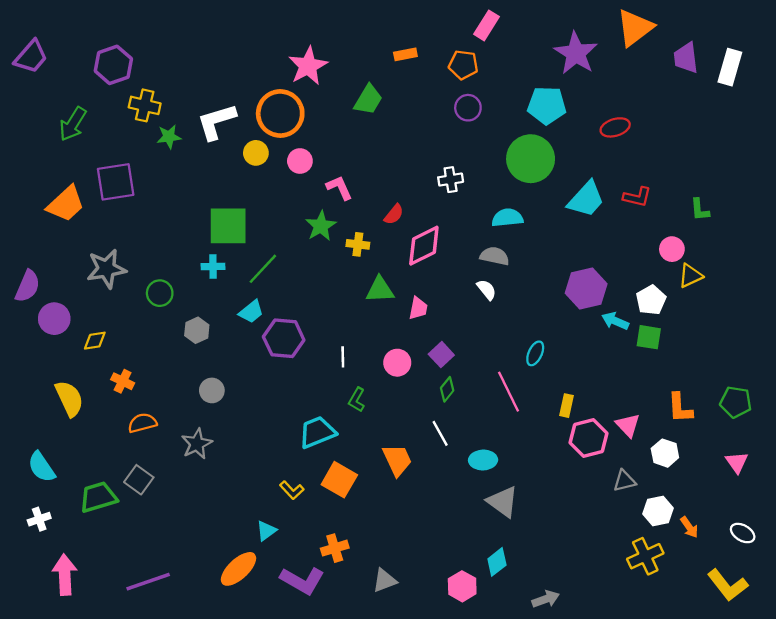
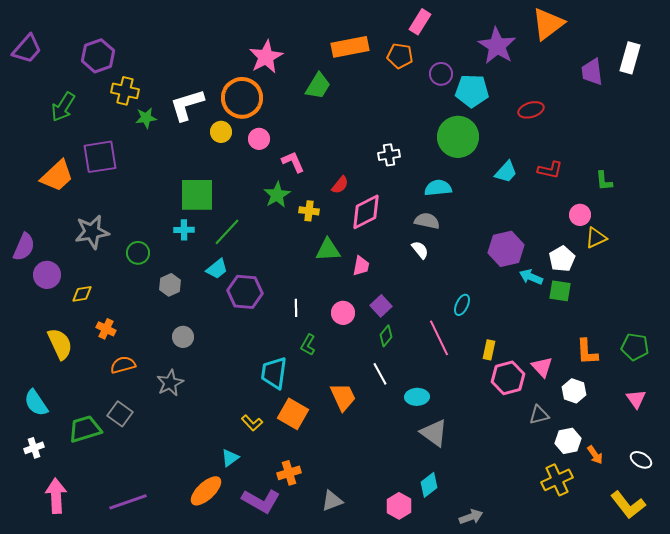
orange rectangle: (405, 54) -> (350, 47), size x1.8
purple trapezoid: (686, 58) -> (592, 72), moved
purple circle: (468, 108) -> (441, 74), moved
cyan trapezoid: (586, 199) -> (506, 172), size x0.7
cyan trapezoid: (317, 432) -> (274, 373), turned -60

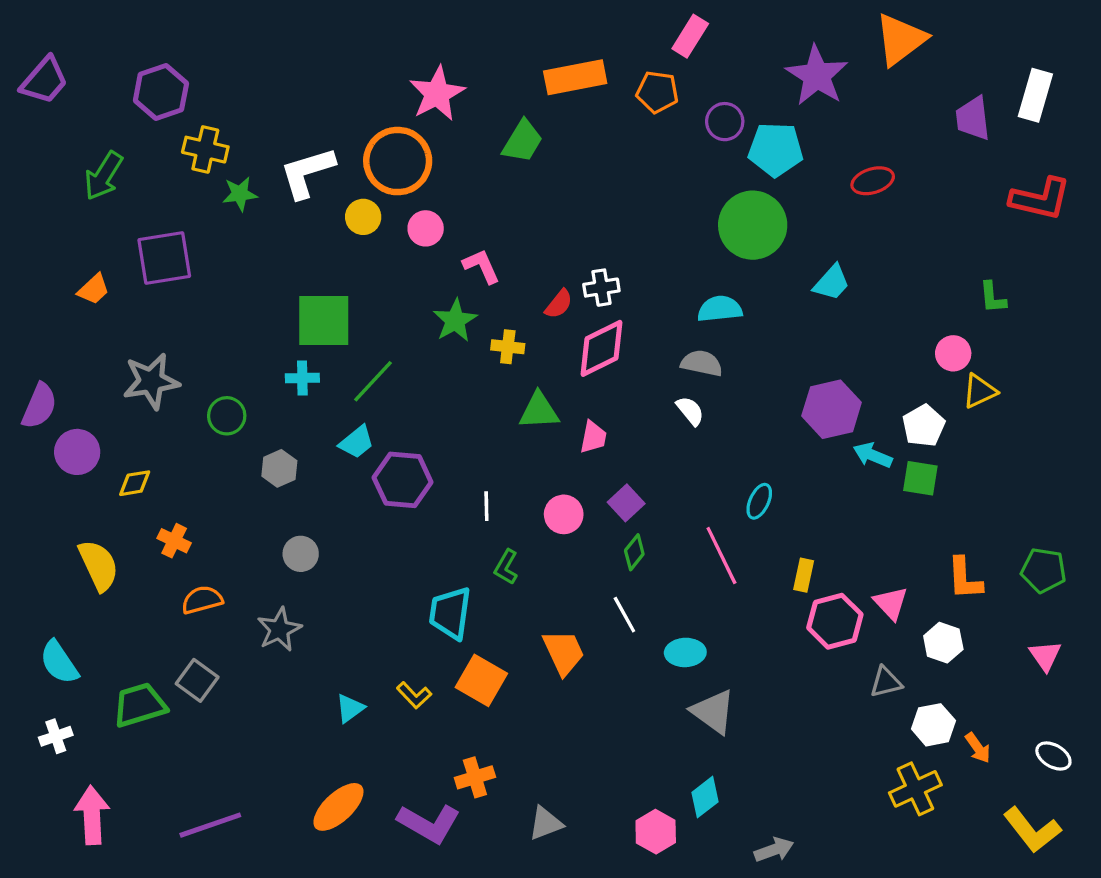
white cross: (389, 155) -> (601, 288), moved
red L-shape: (550, 170) -> (1040, 199), moved, size x1.5
orange trapezoid: (57, 176) -> (94, 289), size x0.6
cyan triangle: (230, 458) -> (350, 708), moved

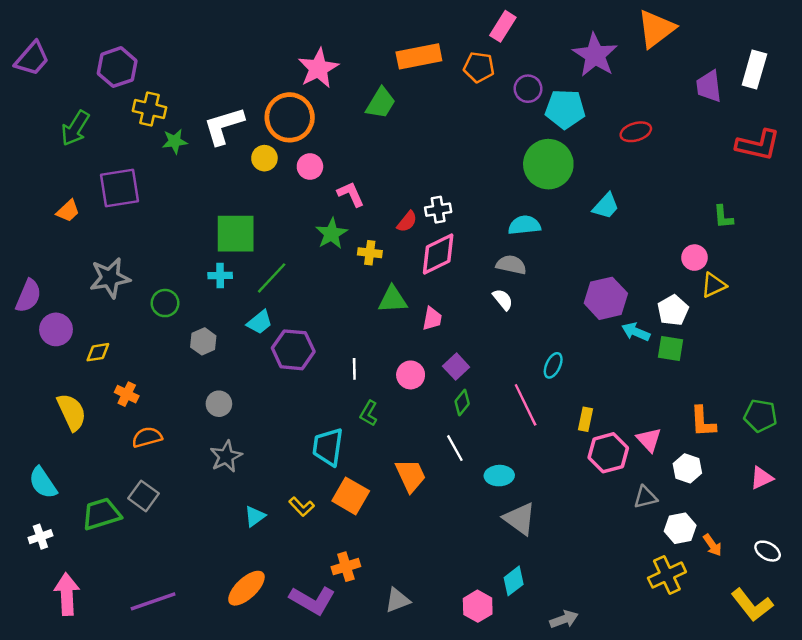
gray star: (279, 629) -> (226, 456), moved
pink triangle: (1045, 656) -> (762, 478), turned 40

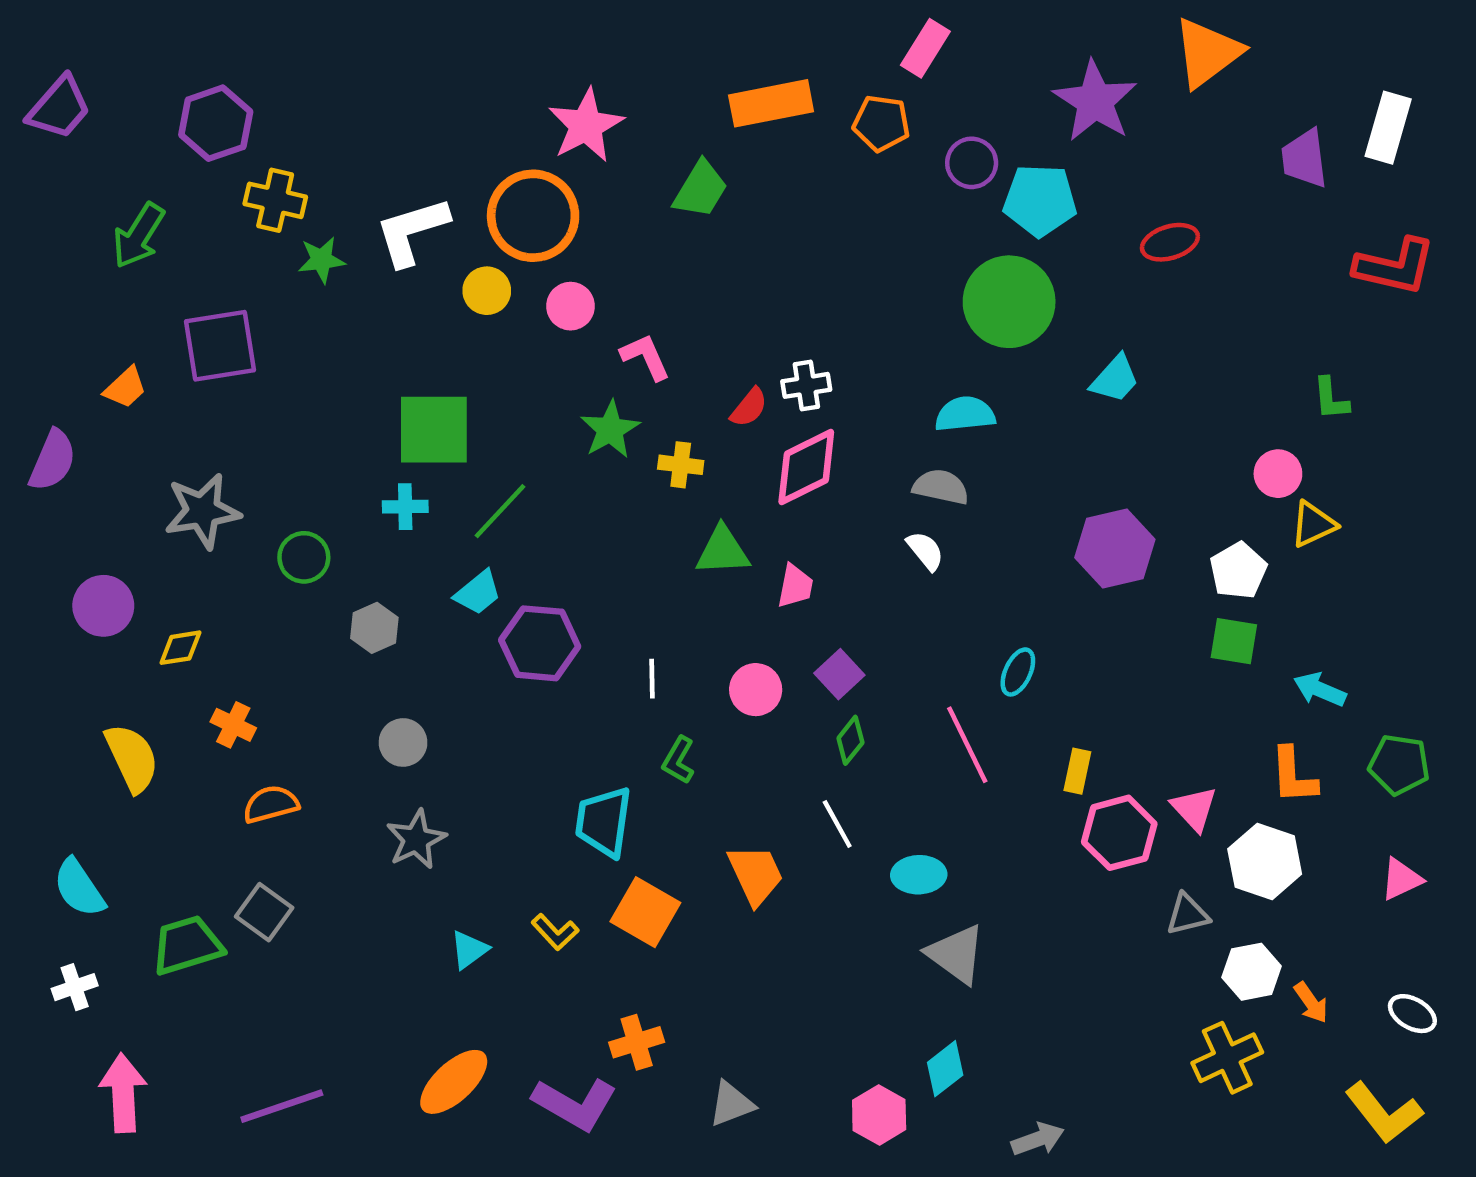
purple semicircle: (28, 296) -> (53, 460), moved
cyan arrow: (636, 332) -> (1320, 690), moved
white hexagon: (687, 468) -> (1265, 861), size x1.4

